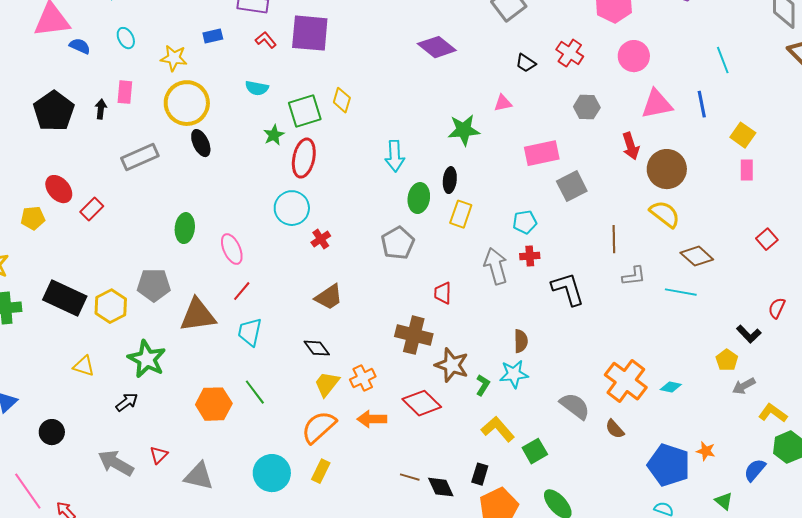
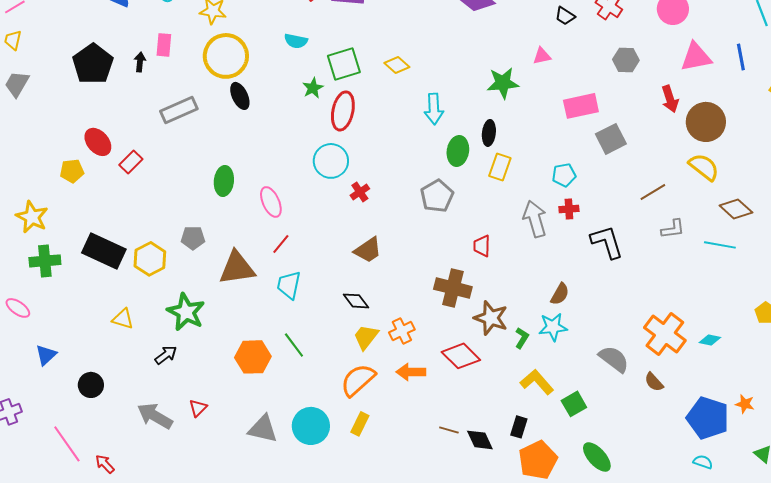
yellow diamond: (342, 100) -> (397, 65), moved, turned -65
brown line: (614, 239) -> (653, 192), turned 60
gray pentagon: (154, 285) -> (193, 238), size x0.7
brown semicircle: (521, 341) -> (560, 294), turned 30
gray triangle: (199, 476) -> (263, 429), moved

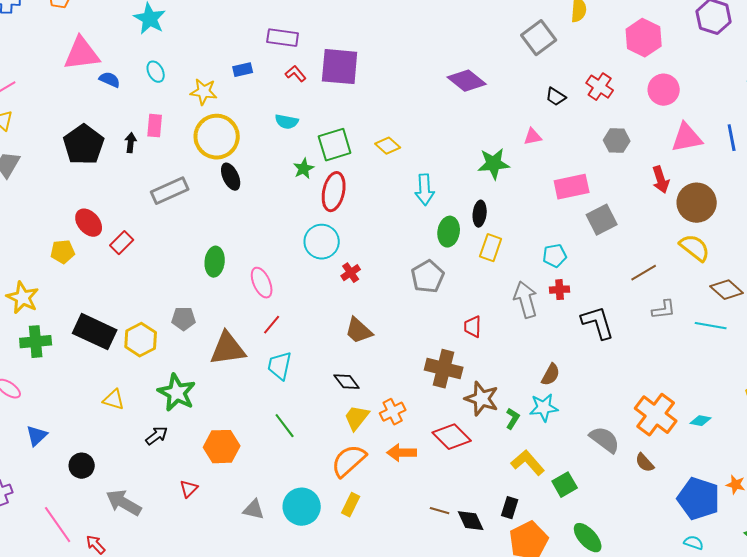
brown trapezoid: (368, 250) -> (359, 331), turned 76
orange hexagon: (253, 357) -> (222, 447), moved
gray arrow: (155, 416) -> (124, 503), moved
gray triangle: (263, 429) -> (254, 510), size x0.7

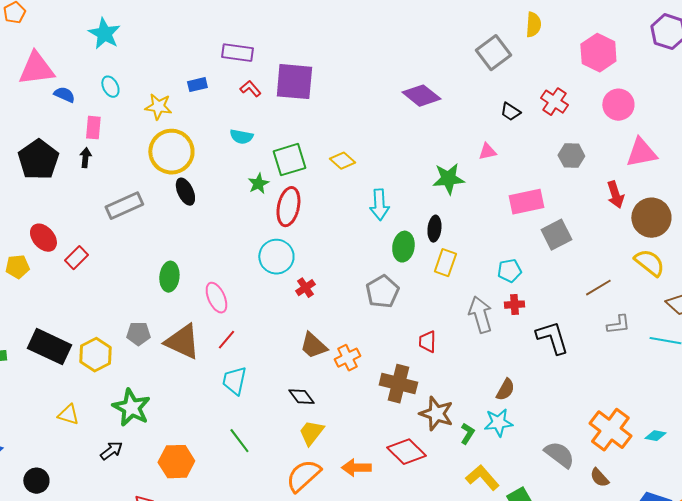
pink rectangle: (155, 126) -> (93, 128), moved
brown triangle: (228, 349) -> (182, 342), moved, turned 33
orange cross: (393, 412) -> (347, 358), moved

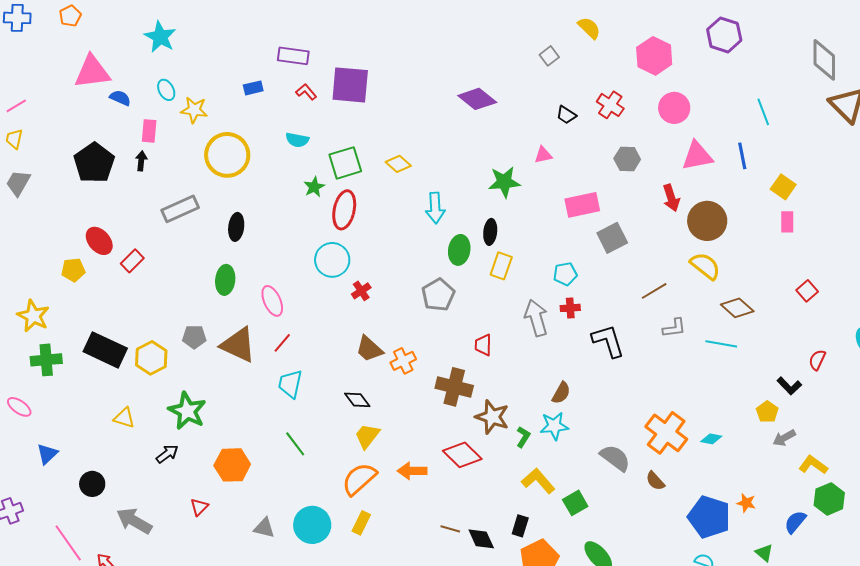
yellow semicircle: (533, 25) -> (589, 28), turned -50
gray square: (493, 53) -> (549, 56), size x0.6
yellow star: (158, 107) -> (194, 110), moved
black ellipse: (185, 192) -> (236, 227), moved, turned 32

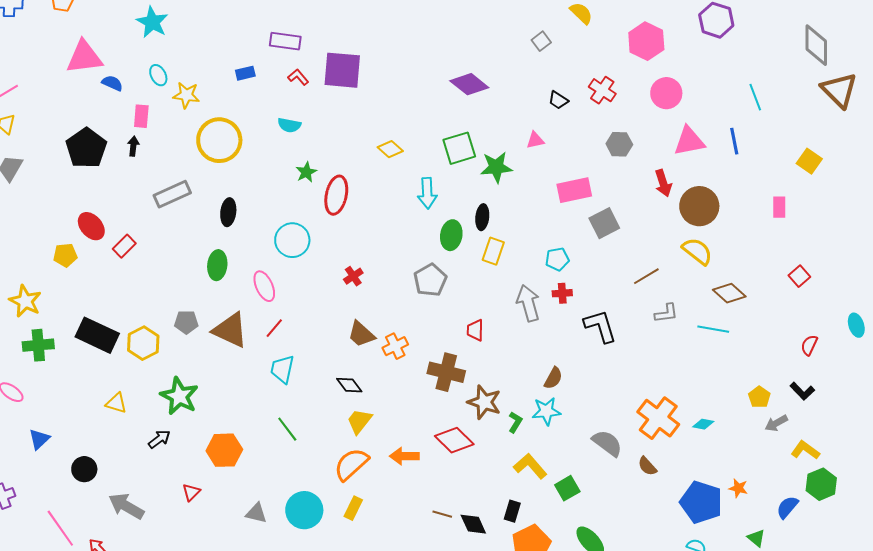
green square: (345, 163) -> (459, 148), moved
yellow square: (783, 187) -> (809, 161), moved
cyan circle: (332, 260) -> (292, 240), moved
black L-shape: (789, 386) -> (802, 391), moved

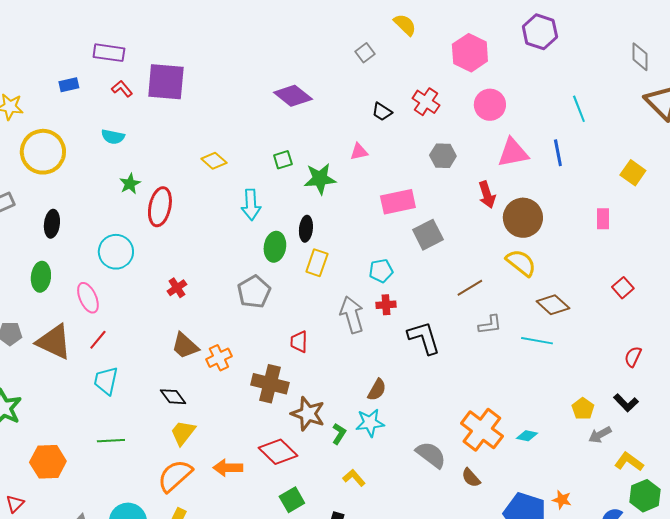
gray diamond: (816, 45) -> (640, 57), size x0.7
green square: (459, 148) -> (283, 160), size x0.6
green line: (287, 429) -> (111, 441), turned -56
yellow L-shape: (530, 466) -> (354, 478), size x0.7
green square: (567, 488) -> (292, 500), moved

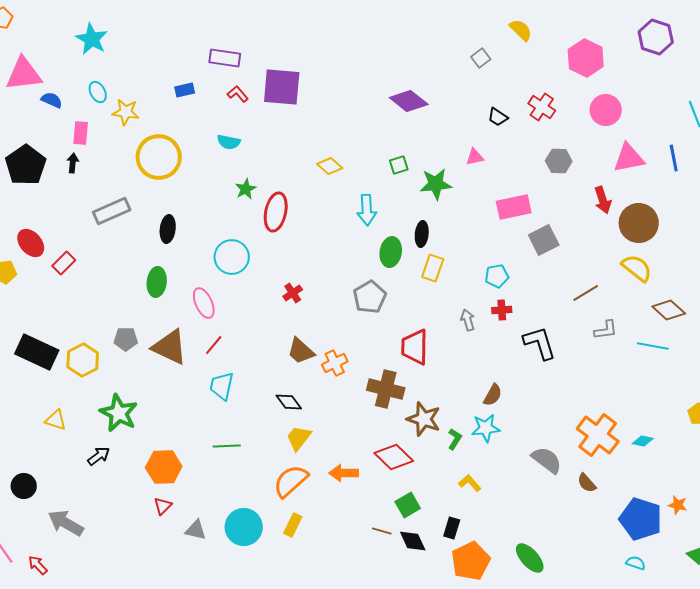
gray arrow: (352, 315) -> (468, 320), size x0.6
red trapezoid: (299, 342) -> (415, 347), size x1.6
red triangle: (15, 504) -> (163, 506), moved

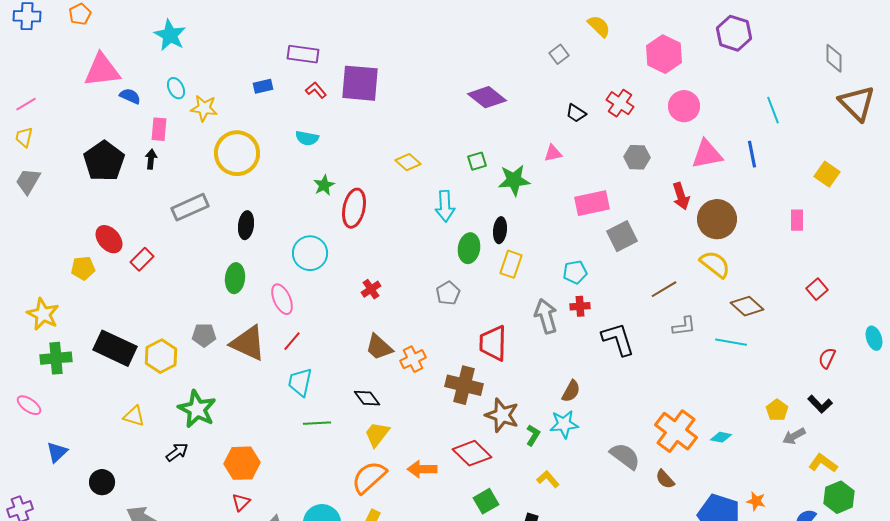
gray pentagon: (370, 297) -> (448, 293), size x0.7
gray arrow: (468, 320) -> (546, 316), size x1.6
green line: (227, 446) -> (317, 423), moved

